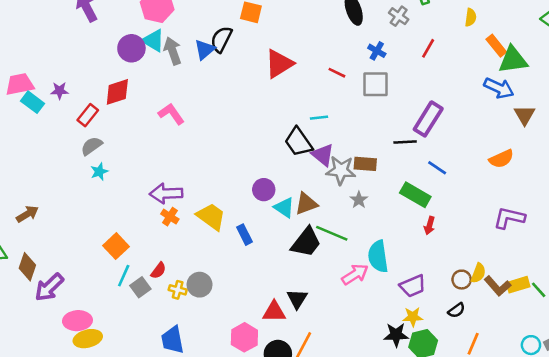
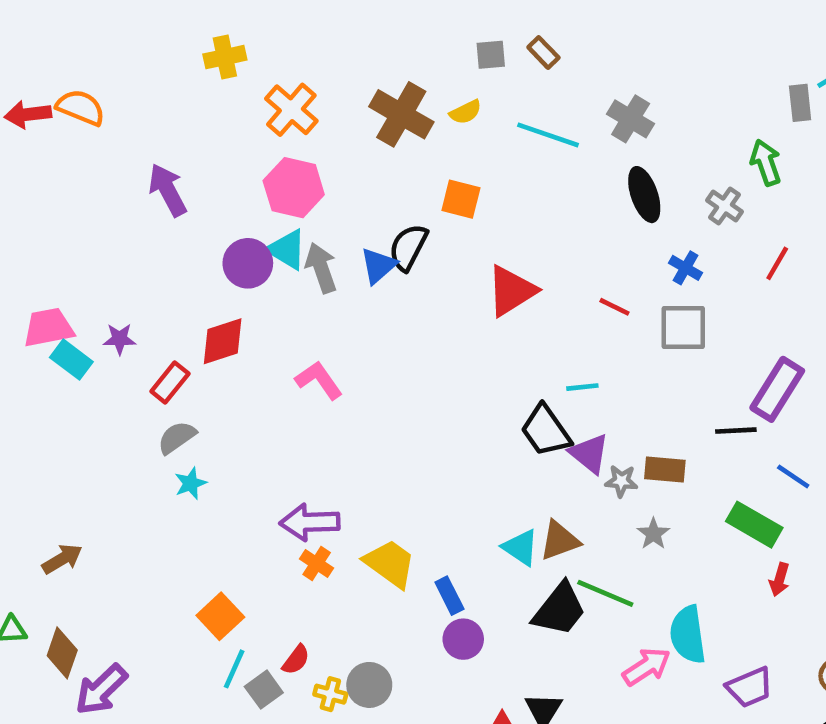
gray star: (341, 170) -> (621, 481), size x0.6
purple circle: (264, 190) -> (463, 639), moved

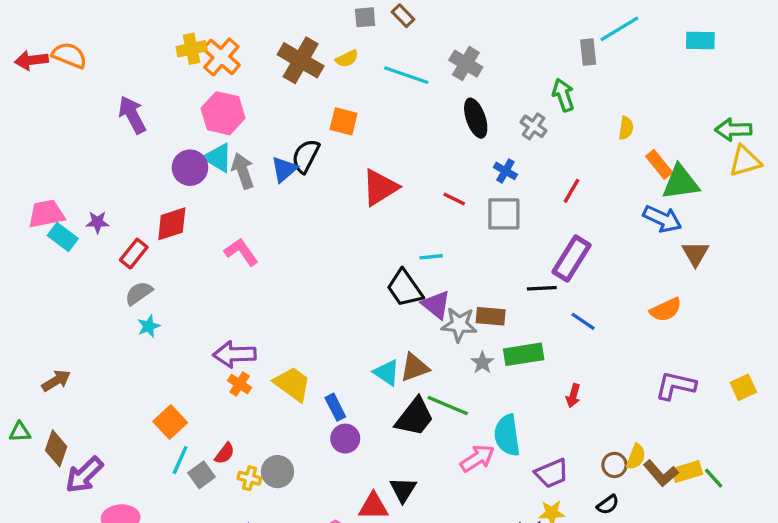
yellow cross: (225, 57) -> (192, 49), moved
red line: (777, 263) -> (572, 191), moved
gray star: (621, 481) -> (459, 325), size x1.5
green rectangle: (754, 525) -> (524, 354), moved, turned -39

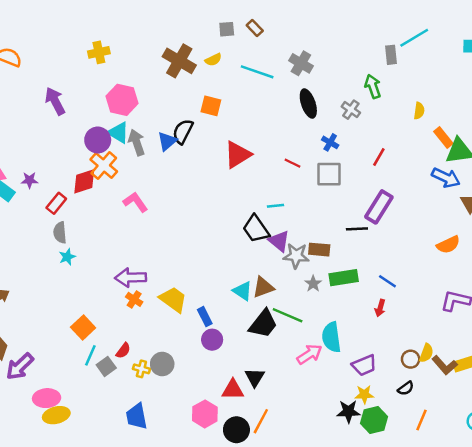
orange cross: (221, 57) -> (104, 166), moved
gray semicircle: (139, 293) -> (60, 233), turned -60
blue line: (583, 321) -> (387, 281), moved

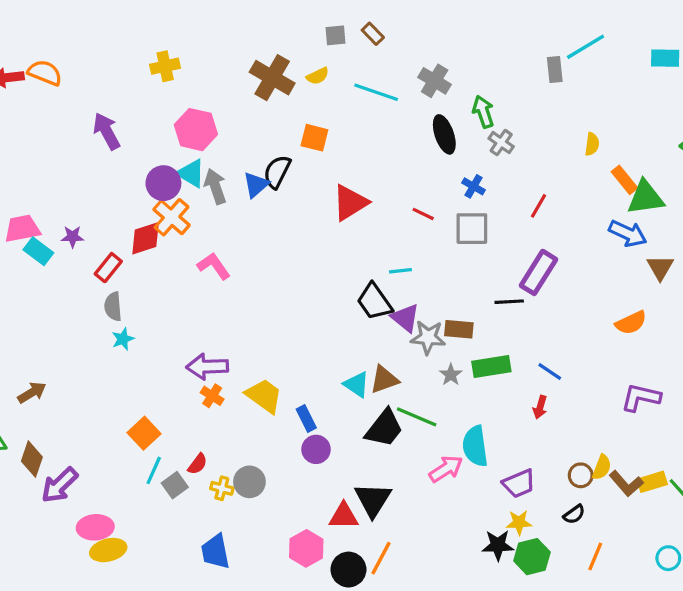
green arrow: (373, 86) -> (483, 112), moved
black triangle: (255, 377) -> (373, 500), size x1.4

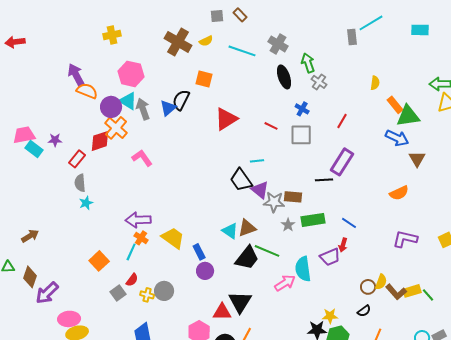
orange semicircle: (45, 73) -> (87, 91), moved
cyan line: (154, 470) -> (131, 252), moved
purple trapezoid: (519, 483) -> (330, 257), moved

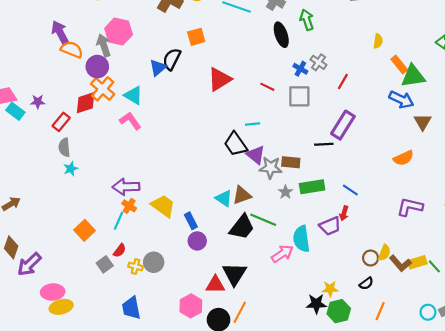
orange square: (204, 79) -> (196, 37), turned -30
gray cross: (319, 82) -> (318, 62), moved
cyan triangle: (128, 101) -> (133, 95), moved
gray arrow: (143, 109) -> (104, 45), moved

